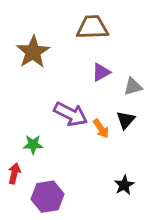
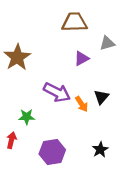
brown star: (33, 52) -> (17, 57), moved
gray triangle: (133, 87) -> (107, 43), moved
purple hexagon: (48, 197) -> (52, 152), moved

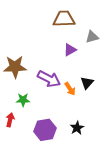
brown star: (17, 57) -> (15, 67), moved, turned 30
black star: (100, 150) -> (77, 128), moved

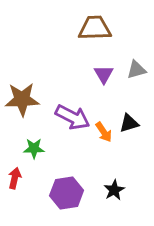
gray triangle: (92, 37) -> (136, 70), moved
purple triangle: (70, 50) -> (104, 74), turned -32
black triangle: (87, 83) -> (129, 123), turned 32

